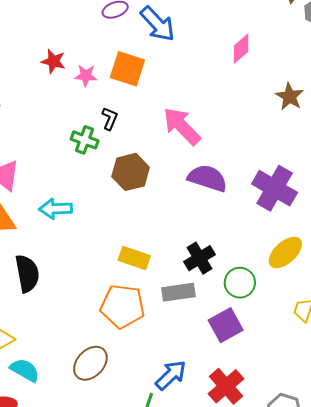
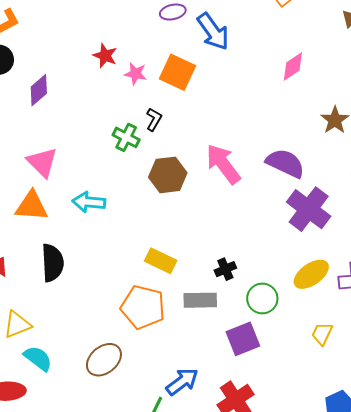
pink arrow: (182, 126) -> (223, 164), moved
purple semicircle: (207, 178) -> (285, 163), moved
black cross: (200, 258) -> (225, 269), size x0.7

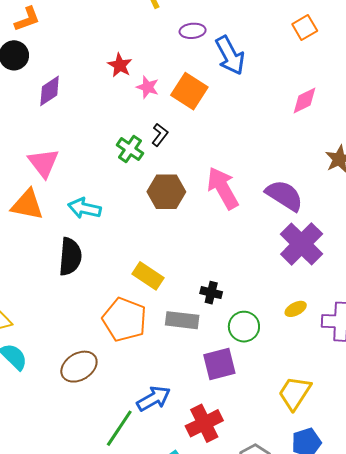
black semicircle: (52, 263) -> (70, 257), moved
black cross: (225, 269) -> (211, 293), turned 30
yellow ellipse: (311, 274) -> (296, 309), size x0.6
yellow trapezoid: (322, 334) -> (295, 393), moved, size x1.5

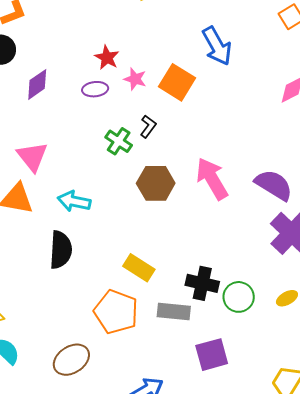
purple ellipse: (193, 31) -> (95, 89), moved
black cross: (211, 293) -> (202, 283), size x1.5
green circle: (244, 327) -> (239, 297), moved

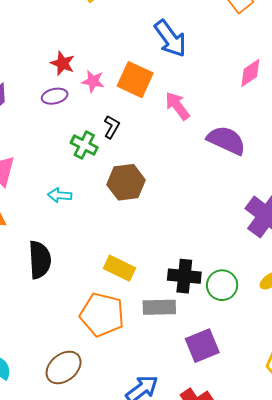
pink arrow: (212, 179) -> (177, 106), moved, size x0.7
purple semicircle: (274, 185) -> (226, 140), moved
cyan arrow: (74, 201) -> (60, 195), moved, size x0.7

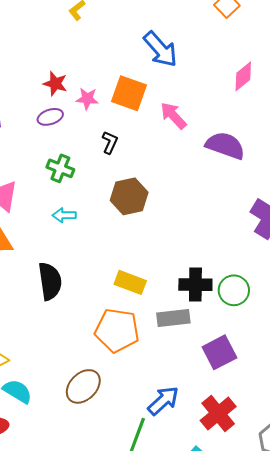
green cross: (84, 145) -> (60, 168), moved

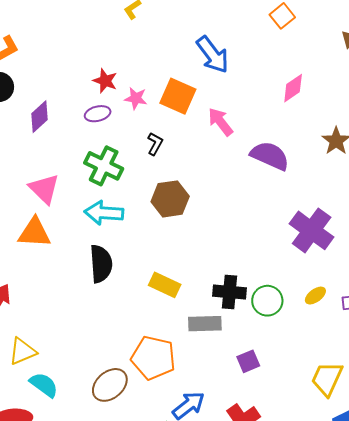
green cross: (60, 168) -> (104, 166), size x1.4
cyan arrow: (64, 215) -> (104, 213), size x1.6
black semicircle: (50, 281) -> (101, 264), moved
orange pentagon: (117, 330) -> (153, 358), moved
purple square: (219, 352) -> (248, 361), size x0.7

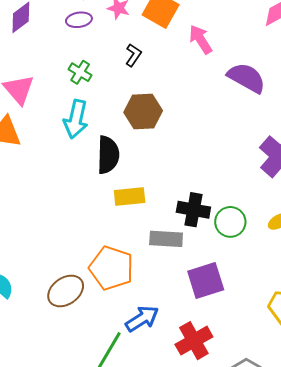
green cross: (104, 166) -> (80, 72), size x0.6
cyan arrow: (104, 213) -> (76, 119), turned -87
black semicircle: (101, 264) -> (108, 155), moved
yellow rectangle: (165, 285) -> (130, 197), turned -36
purple square: (248, 361) -> (206, 281), size x1.6

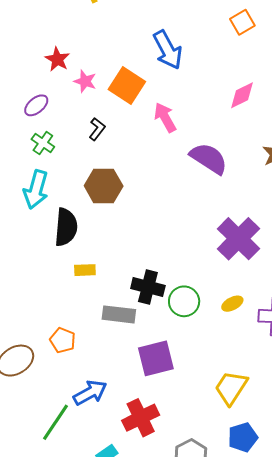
purple ellipse: (79, 20) -> (36, 105), moved, turned -35
yellow rectangle: (130, 197) -> (85, 270), size x0.7
orange pentagon: (111, 268) -> (63, 340), size x0.6

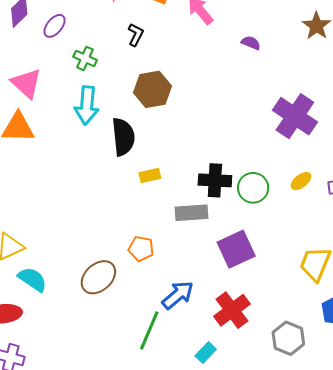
purple ellipse: (36, 105) -> (55, 26), moved
purple semicircle: (209, 158) -> (251, 43), size x0.5

